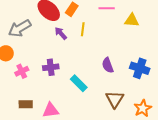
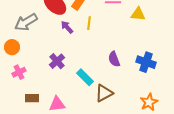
purple cross: (51, 67) -> (57, 61), turned -35
pink cross: (22, 71) -> (19, 72), moved
brown triangle: (115, 99) -> (104, 93), moved, turned 30

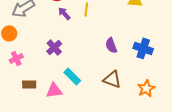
cyan rectangle: (85, 77) -> (72, 76), moved
brown triangle: (104, 93) -> (112, 79), moved, turned 48

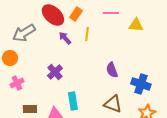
blue cross: (143, 48) -> (141, 84), moved
cyan rectangle: (72, 76) -> (73, 101), turned 36

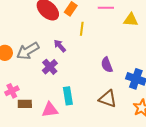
gray arrow: (24, 33) -> (28, 51), moved
purple arrow: (65, 38) -> (60, 46), moved
pink cross: (17, 83) -> (12, 91), moved

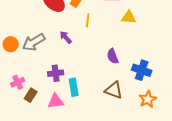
yellow triangle: (131, 20) -> (129, 17), moved
purple cross: (50, 67) -> (56, 73), moved, turned 35
brown rectangle: (25, 104) -> (31, 95), turned -56

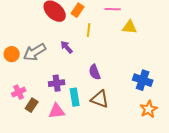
purple semicircle: (113, 56) -> (95, 72), moved
brown triangle: (114, 90) -> (100, 99), moved

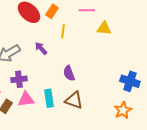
blue cross: (143, 80) -> (130, 81), moved
purple cross: (57, 83) -> (19, 79), moved
pink triangle: (57, 111) -> (26, 99), moved

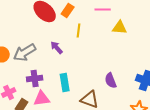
purple semicircle: (69, 73) -> (111, 80), moved
cyan rectangle: (49, 98) -> (65, 82), moved

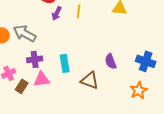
purple arrow: (57, 48) -> (57, 13), moved, turned -112
gray arrow: (25, 52) -> (25, 33), turned 60

